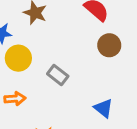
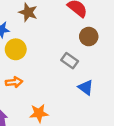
gray rectangle: (58, 75) -> (70, 61), moved

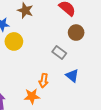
orange arrow: (14, 82) -> (44, 81), moved, turned 104

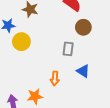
gray rectangle: (59, 52) -> (68, 49), turned 64
orange star: (32, 96) -> (35, 96), moved

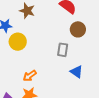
orange arrow: (55, 78) -> (30, 76), moved, turned 48

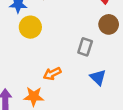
orange arrow: (30, 76) -> (52, 74), moved

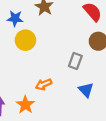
orange star: (34, 96) -> (25, 105), turned 30

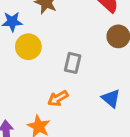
gray rectangle: (75, 61) -> (73, 63), moved

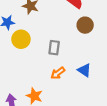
orange arrow: (58, 98) -> (58, 73), moved

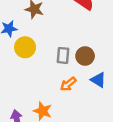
brown circle: (85, 25) -> (85, 56), moved

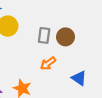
blue triangle: (98, 80) -> (79, 78), moved

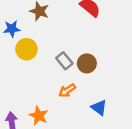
gray rectangle: (44, 35) -> (64, 61), turned -49

